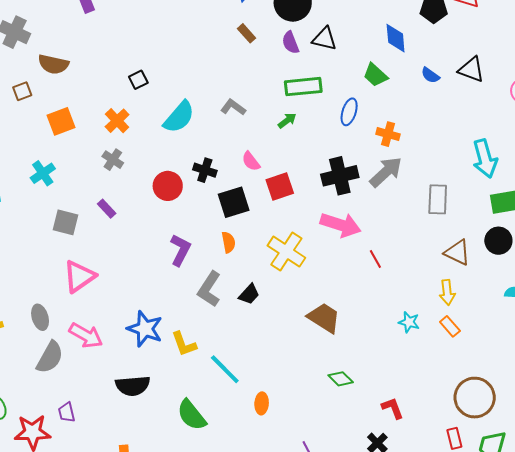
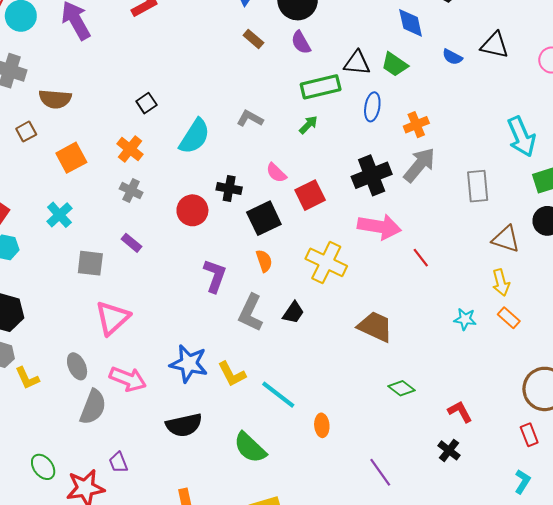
black triangle: (325, 39) -> (357, 63), moved
orange cross: (388, 134) -> (416, 125), turned -30

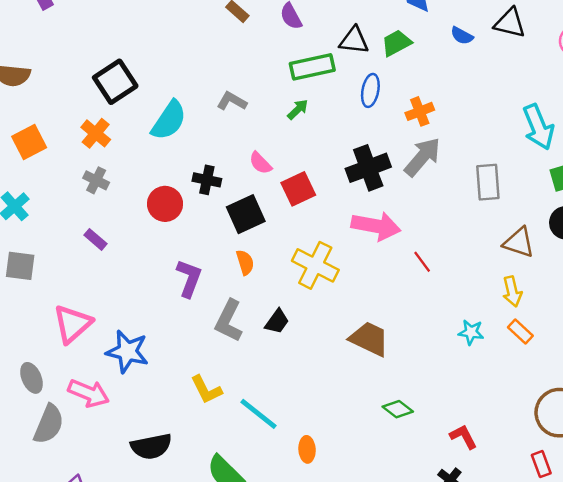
green trapezoid: (395, 64) -> (396, 43), turned 116
black square: (146, 103) -> (115, 82), size x1.8
gray square: (90, 263) -> (20, 266), moved
blue star: (189, 364) -> (127, 351), moved

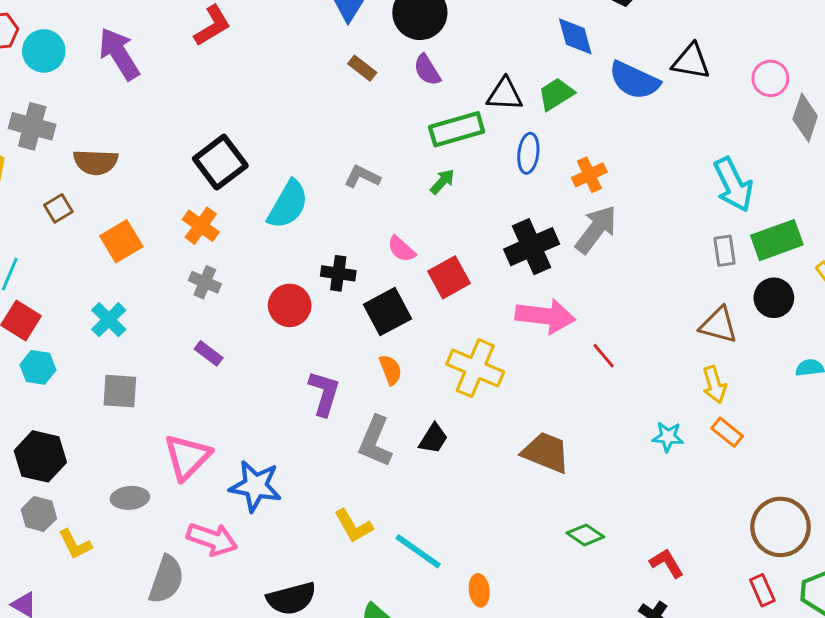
blue semicircle: (462, 36) -> (634, 80), size x1.8
gray rectangle: (488, 182) -> (724, 251), moved, size x0.7
gray ellipse: (32, 378) -> (130, 498), moved, turned -68

